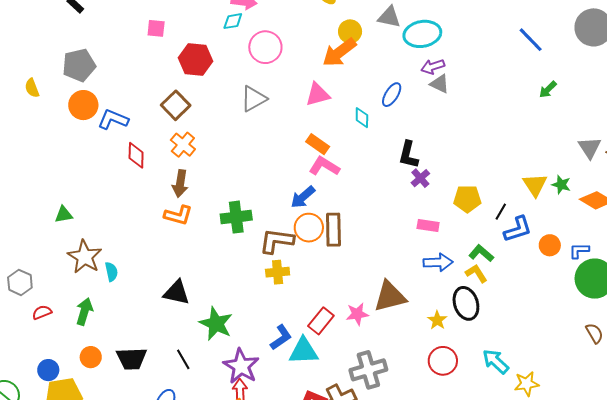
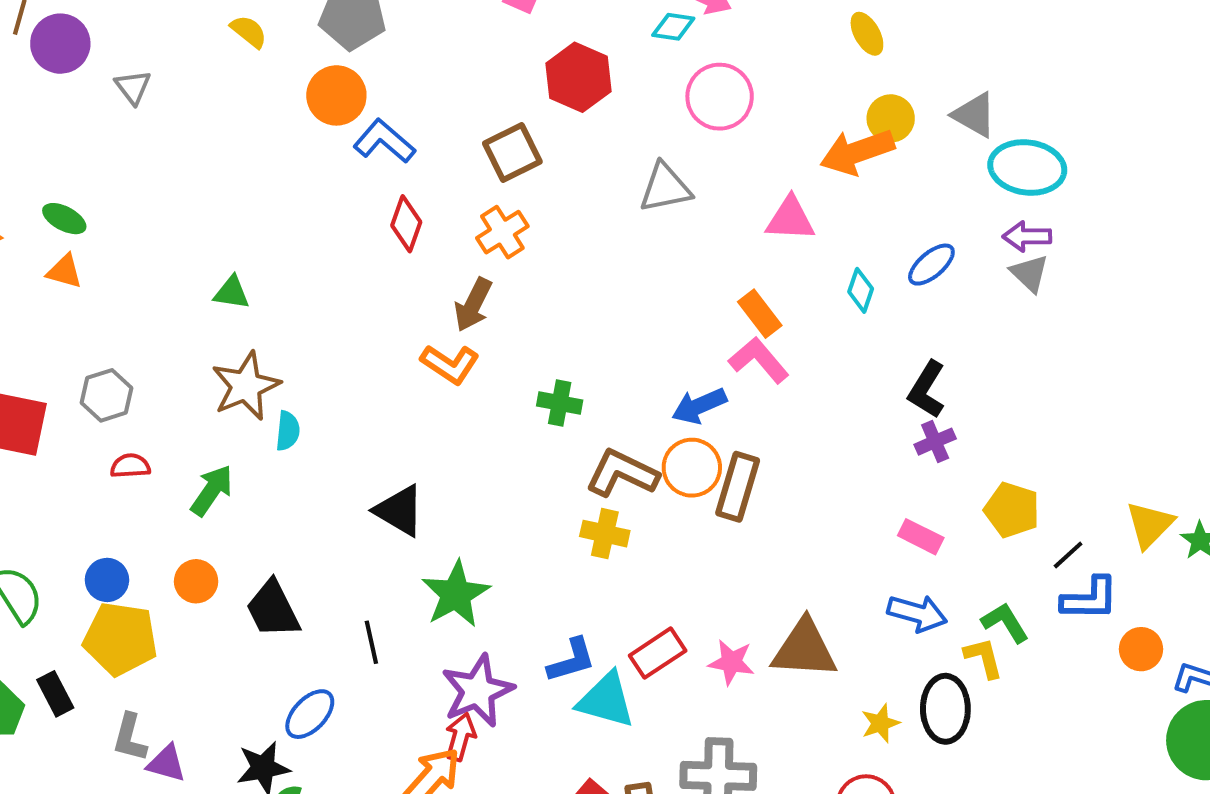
yellow semicircle: (32, 88) -> (249, 32), turned 132
green cross: (236, 217) -> (560, 403), size x0.7
black trapezoid: (132, 359) -> (273, 609), turned 48

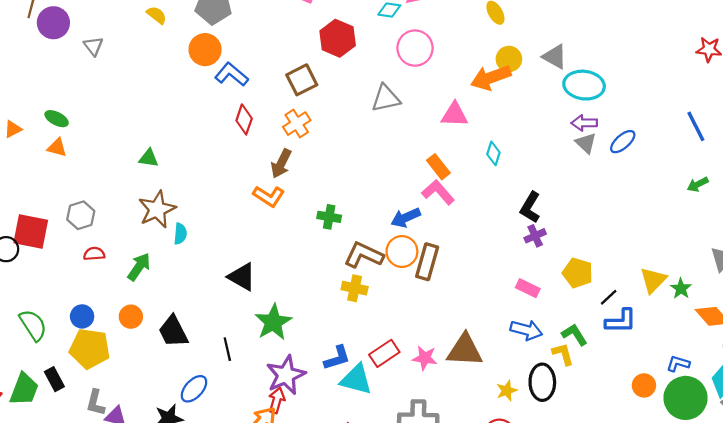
blue ellipse: (931, 265) -> (623, 142), moved
orange circle: (1141, 649) -> (644, 385), moved

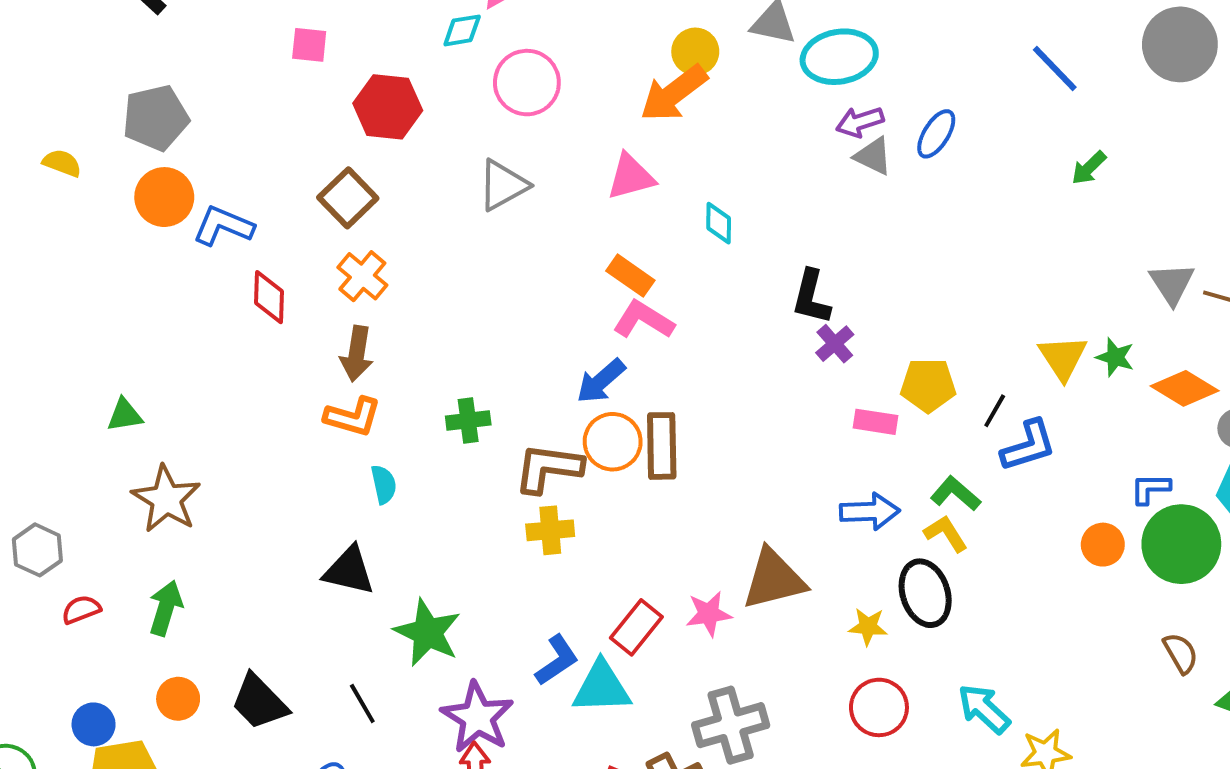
cyan semicircle: (180, 234) -> (384, 484), moved
pink rectangle: (528, 288) -> (876, 422), moved
yellow star: (507, 391) -> (868, 627), turned -30

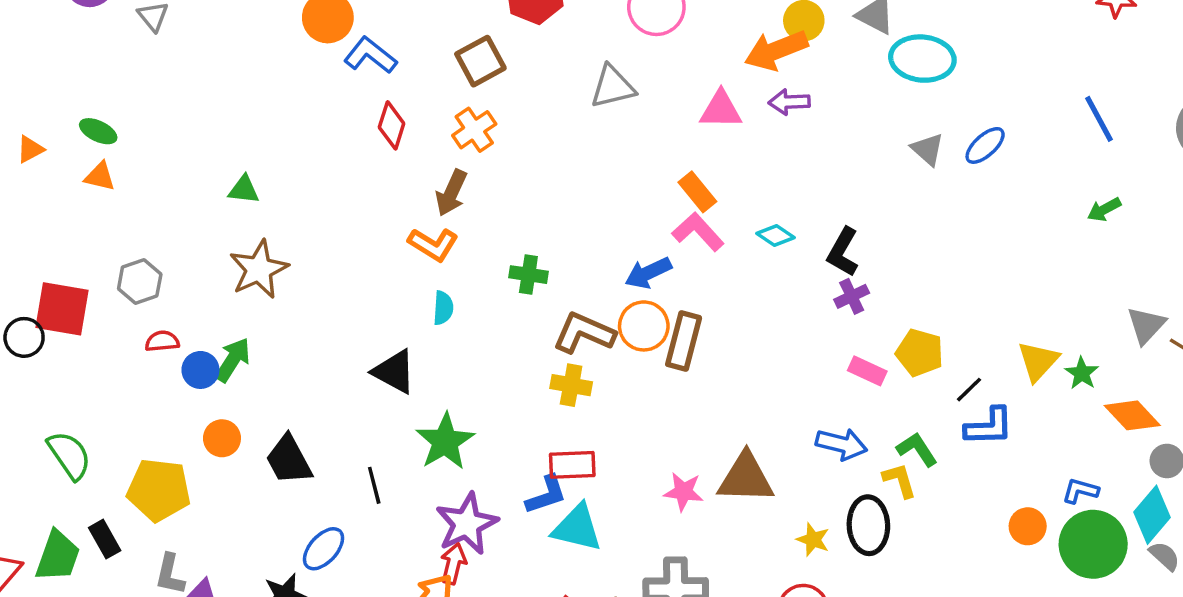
purple arrow: (860, 122) -> (789, 102), moved
cyan diamond: (719, 223) -> (775, 236), moved, turned -72
red rectangle: (636, 627) -> (572, 465), moved, turned 33
blue circle: (94, 724) -> (200, 370), moved

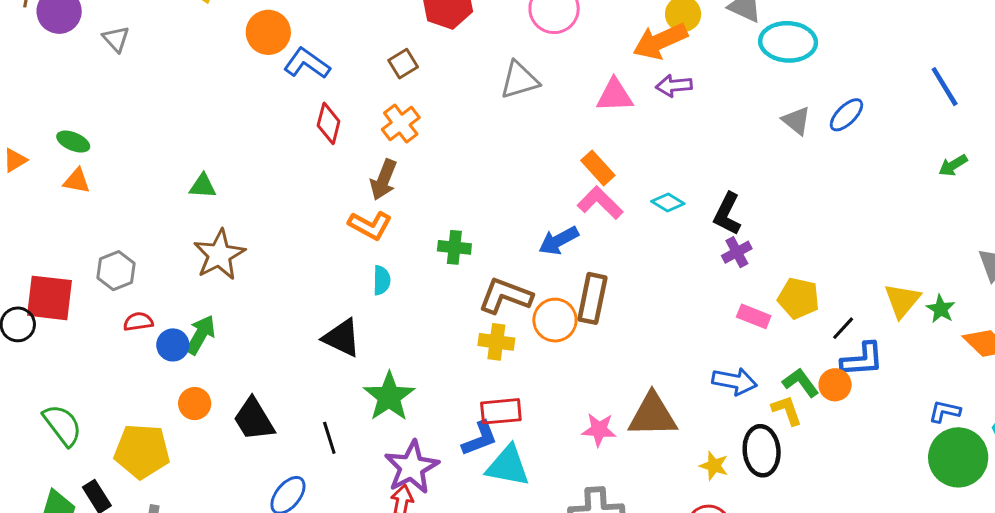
brown square: (480, 61) -> (403, 64), size x0.7
orange circle: (644, 326) -> (555, 320), moved
orange circle: (1028, 526) -> (835, 385), moved

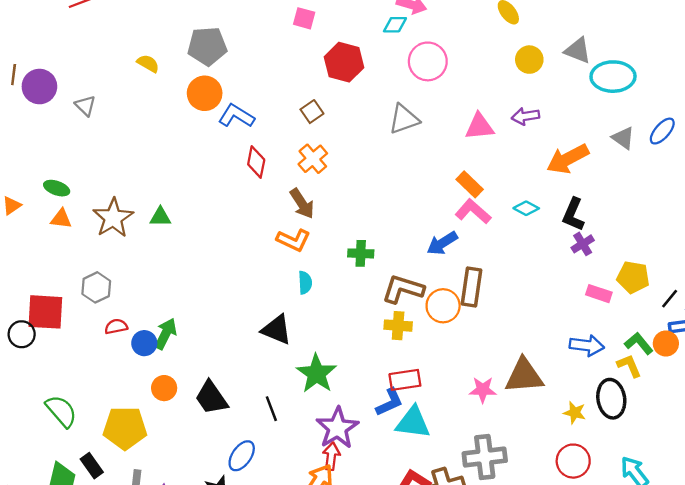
orange arrow: (660, 41) -> (568, 159), moved
brown arrow: (384, 180) -> (302, 204), turned -52
brown star: (219, 255) -> (113, 218), moved

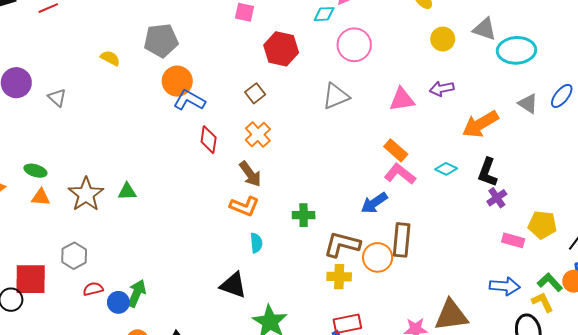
orange circle: (205, 93) -> (177, 81), moved

